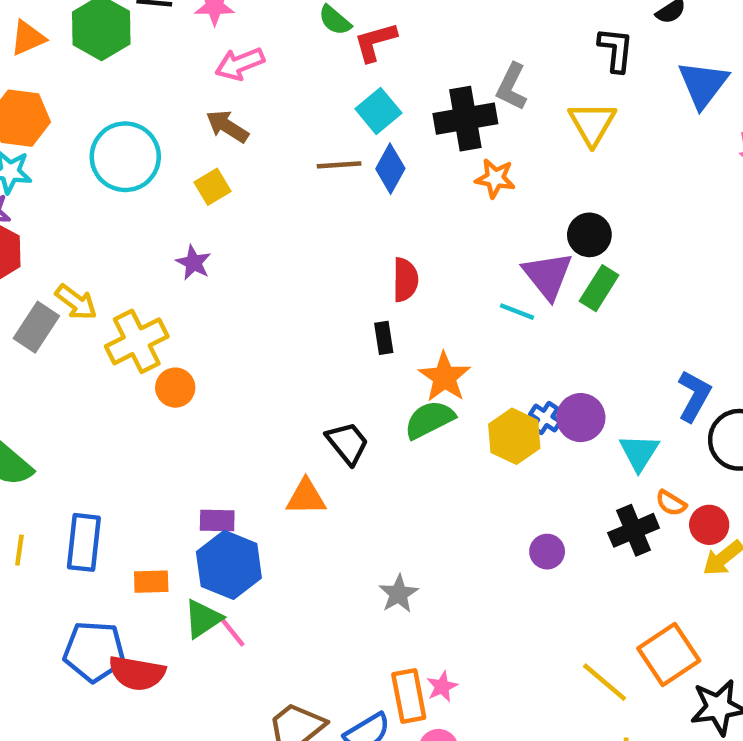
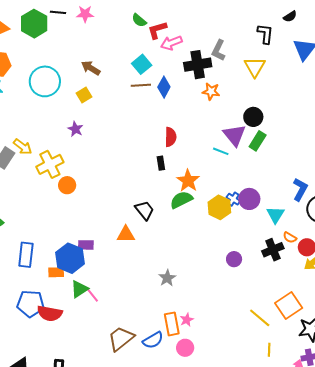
pink arrow: (240, 64) -> (171, 43), moved
cyan square: (378, 111) -> (142, 64), moved
blue hexagon: (229, 565) -> (70, 258), moved

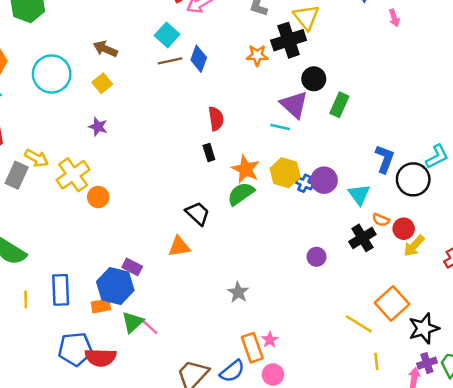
black cross: (198, 65) -> (289, 40), moved
green rectangle: (258, 141) -> (339, 105), moved
yellow hexagon: (219, 207) -> (285, 173), moved
purple rectangle: (86, 245) -> (132, 267), turned 35

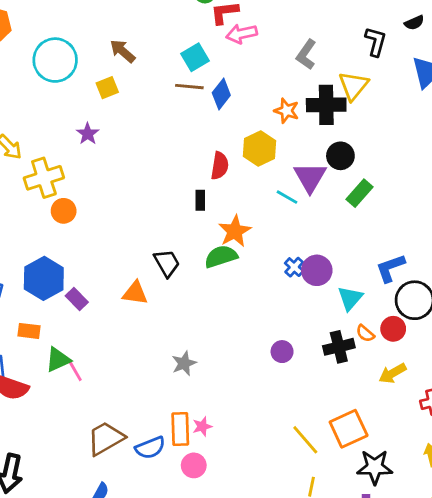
blue L-shape: (385, 159) -> (390, 268), turned -148
yellow hexagon: (285, 173) -> (260, 148), moved
red circle: (404, 229) -> (393, 329), moved
blue hexagon: (115, 286) -> (44, 278), moved

